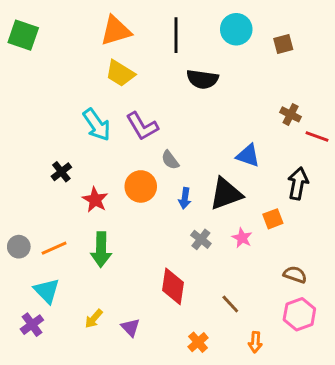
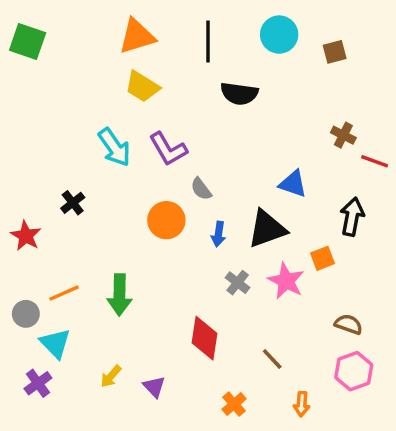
red star: (95, 200) -> (26, 236), moved
pink star: (242, 238) -> (286, 281), size x1.5
gray circle: (19, 247) -> (26, 314), moved

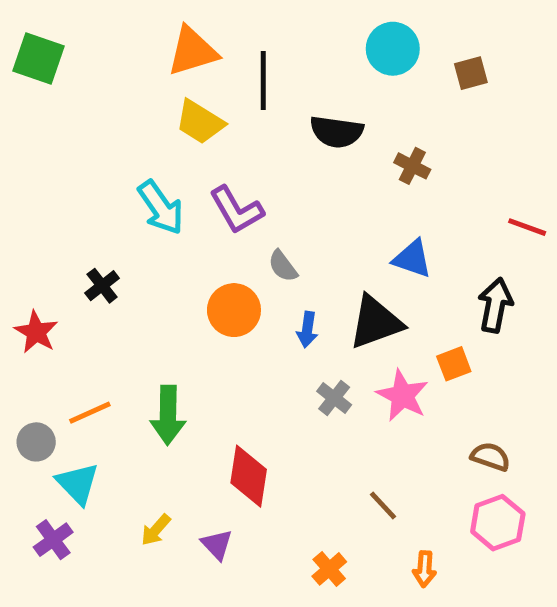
black line: (208, 41) -> (263, 80), moved
brown cross: (343, 135) -> (412, 166), moved
red diamond: (205, 338) -> (249, 476), moved

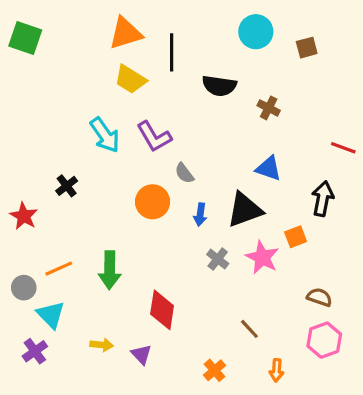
yellow arrow: (156, 530) -> (102, 345), turned -125

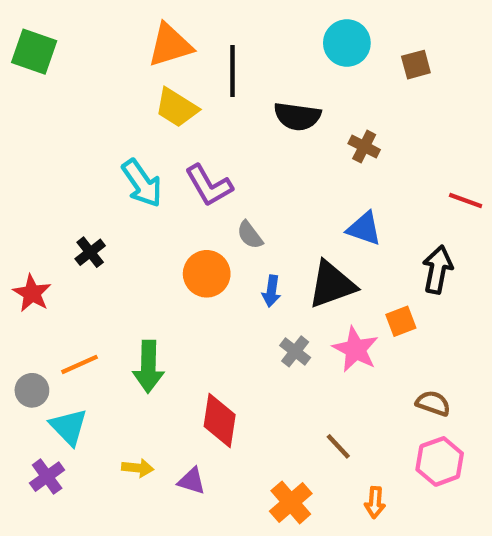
purple triangle: (141, 354) -> (192, 481), turned -30
orange cross: (215, 370) -> (291, 502), size x1.4

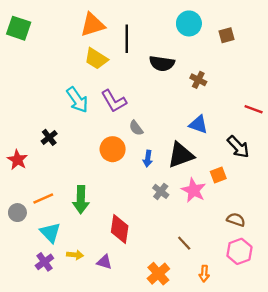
black arrow: (437, 269) -> (238, 147), turned 125
cyan triangle: (69, 427) -> (50, 233), moved
purple cross: (47, 477) -> (44, 262), moved

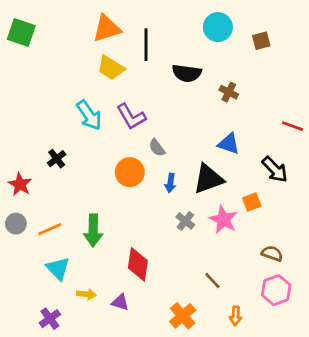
gray circle: (17, 213) -> (16, 224), moved
purple cross: (44, 262) -> (50, 319), moved

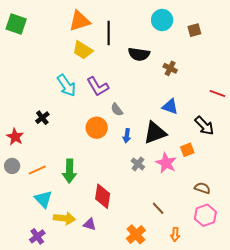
yellow arrow: (86, 294) -> (64, 218), size x1.5

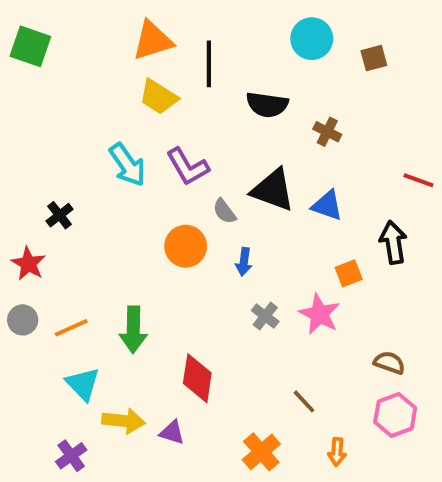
black cross: (42, 118) -> (60, 215), moved
black arrow: (204, 126) -> (393, 242), turned -145
black triangle: (155, 133) -> (273, 190), moved, turned 40
orange square: (187, 150) -> (349, 273), moved

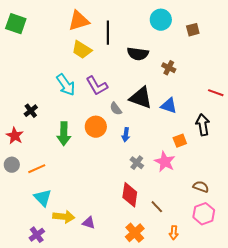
green arrow: (133, 330) -> (64, 134), moved
red diamond: (197, 378) -> (130, 195), moved

